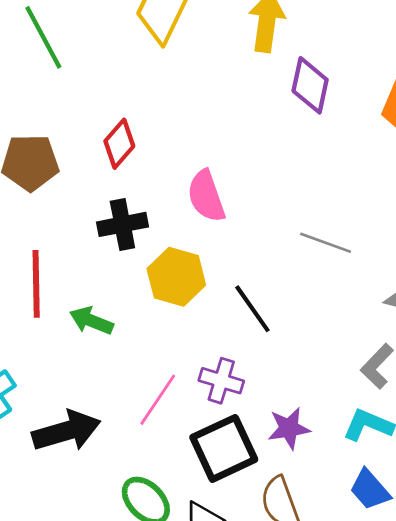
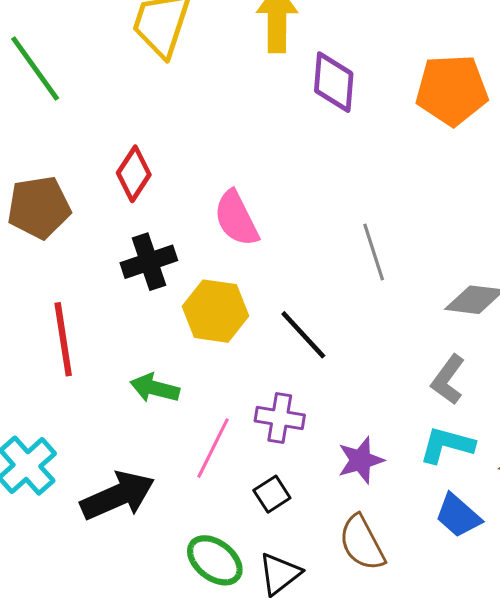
gray line: (326, 243) -> (374, 252), turned 60
green arrow: (91, 321) -> (155, 388), moved
black square: (224, 448) -> (272, 494), moved, size x0.5

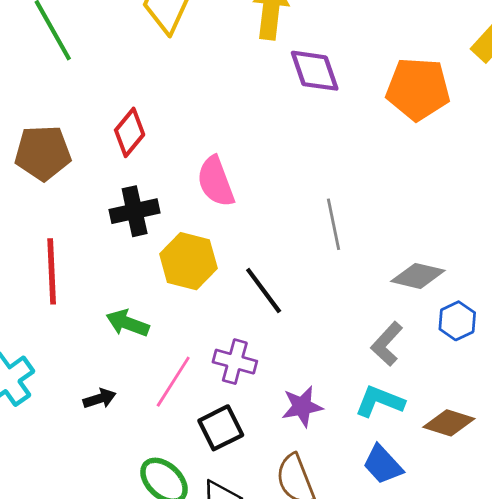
purple diamond: (334, 82) -> (315, 71), turned -30
black square: (272, 494) -> (221, 428), size x1.4
black arrow: (118, 496) -> (100, 399), moved, size x0.5

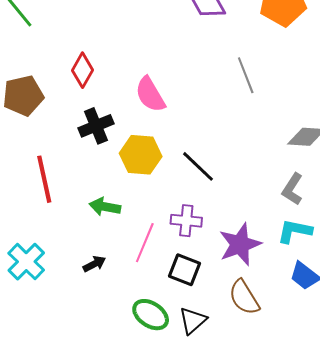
gray line: (333, 224) -> (246, 75), moved
purple star: (302, 406) -> (240, 244), size x1.4
black square: (221, 428) -> (184, 270), turned -32

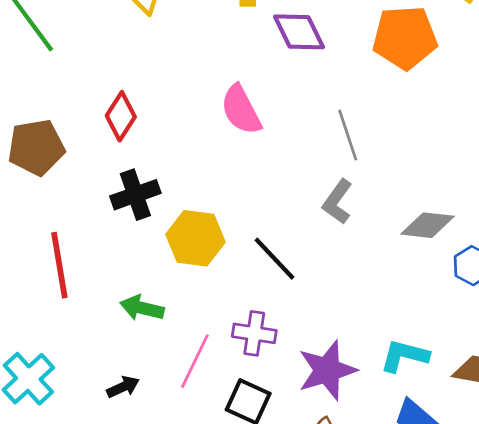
pink semicircle: (150, 95) -> (241, 110), moved
gray L-shape: (293, 189) -> (337, 202), moved

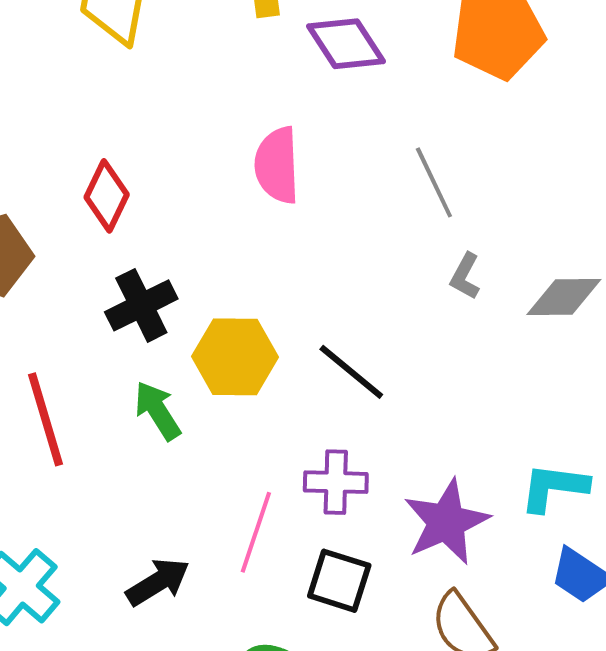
pink semicircle: (241, 110) -> (277, 165), turned 32
gray L-shape: (337, 202) -> (465, 276), moved, size x0.7
green arrow: (142, 308) -> (158, 411), moved, turned 51
black arrow: (123, 387) -> (158, 582), size x1.4

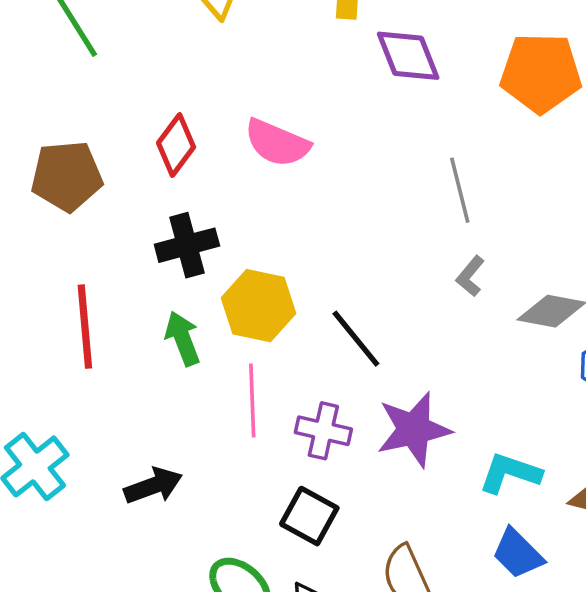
pink semicircle: (277, 165) -> (277, 143), moved, turned -76
purple star: (446, 522) -> (414, 430), moved
pink line: (256, 532) -> (252, 400), moved, turned -32

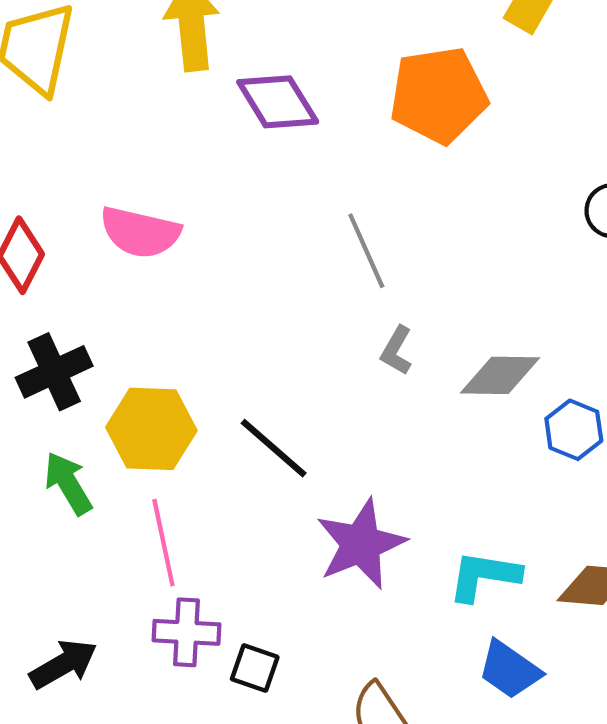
purple cross: (323, 431) -> (186, 632), moved
black square: (309, 516) -> (255, 668), size x0.7

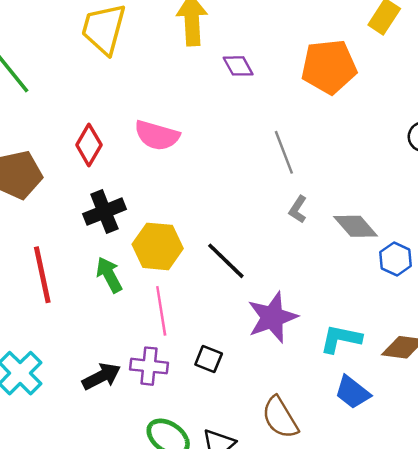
purple diamond: (278, 102) -> (238, 66), size x0.7
gray diamond: (500, 375) -> (356, 226), turned 45
purple cross: (186, 632) -> (149, 366), moved
black square: (255, 668) -> (209, 359), moved

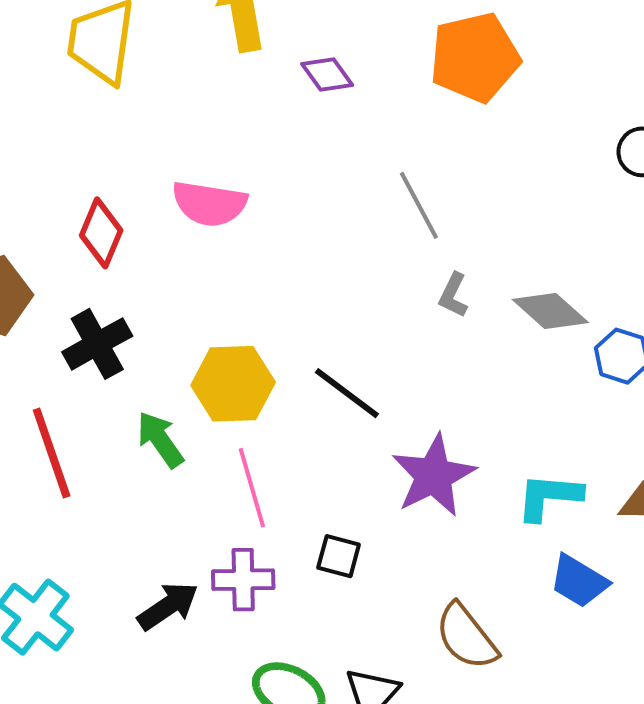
black cross: (104, 212) -> (97, 344), moved

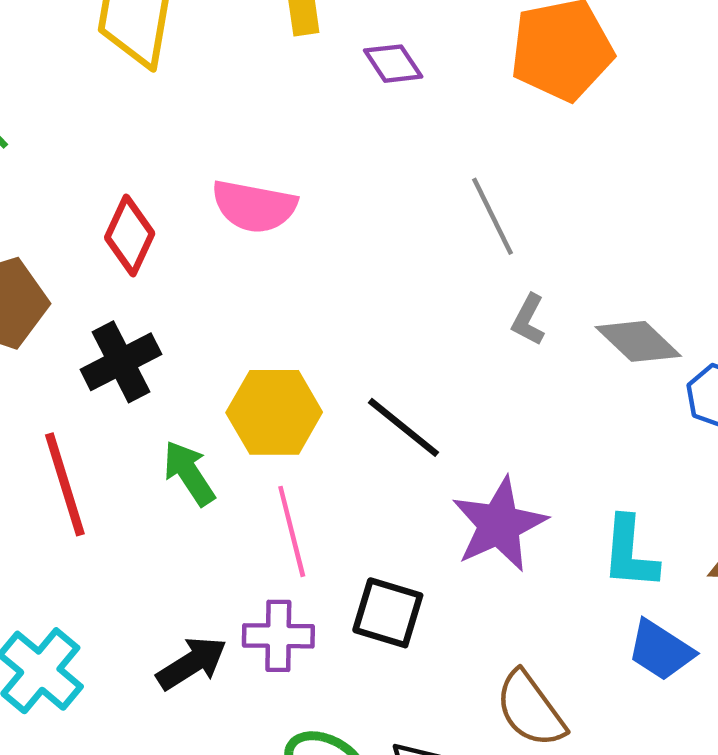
cyan L-shape: (549, 497) -> (630, 553), turned -92
black square: (339, 556) -> (388, 613), size x1.4

